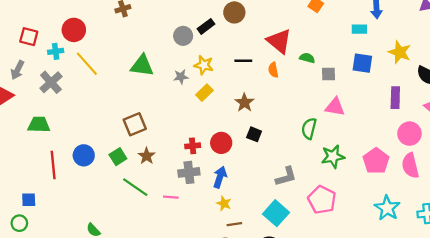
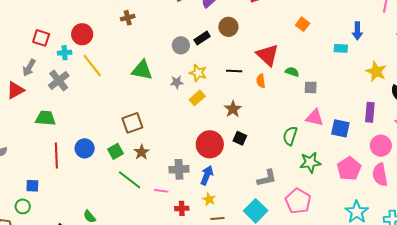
blue square: (362, 63) -> (340, 128), moved
red circle: (221, 143) -> (210, 144), size x1.4
red cross: (193, 146) -> (182, 208), moved

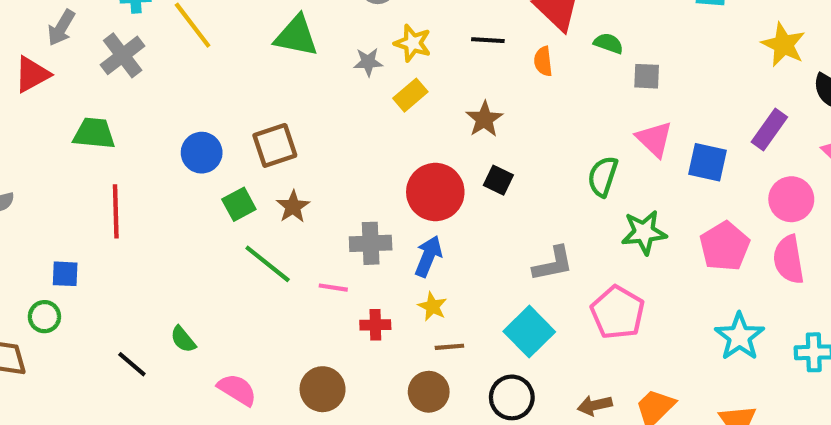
purple rectangle: (370, 112) -> (769, 130), turned 30
pink triangle: (315, 118) -> (654, 139), turned 30
blue circle: (85, 148) -> (202, 153), moved

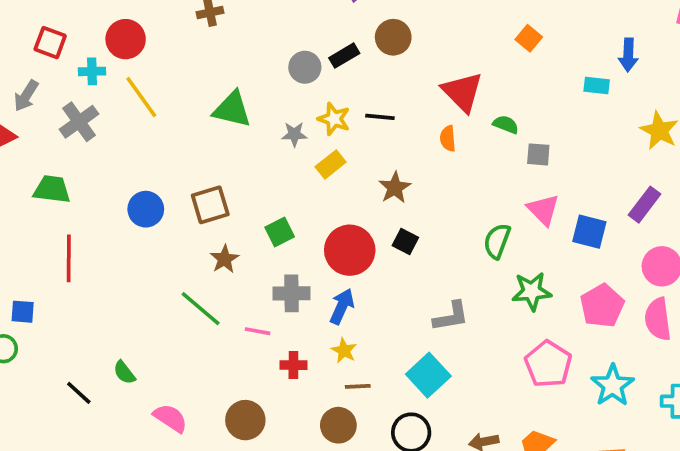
black line: (488, 40) -> (380, 117), moved
green square: (239, 204) -> (280, 232), moved
pink pentagon: (618, 312) -> (548, 364), moved

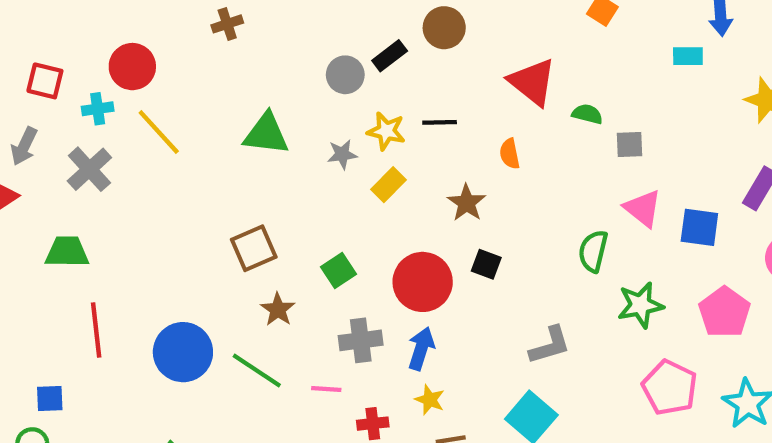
orange semicircle: (448, 138) -> (510, 154), moved
blue circle: (146, 209) -> (183, 352), moved, size x1.4

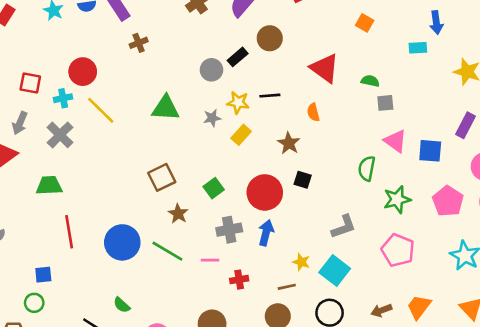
green semicircle: (587, 114) -> (370, 81), moved
pink pentagon: (670, 388) -> (398, 250), moved
yellow star: (430, 400) -> (301, 262), moved

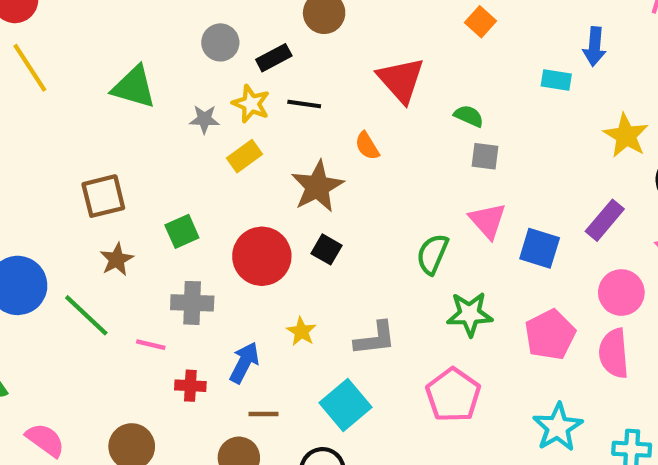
black rectangle: (238, 57) -> (274, 58), moved
orange semicircle: (313, 112) -> (367, 146), turned -30
brown star: (289, 143) -> (317, 187), size x1.4
blue arrow: (266, 233) -> (244, 363), moved
yellow star: (301, 262) -> (301, 331), moved

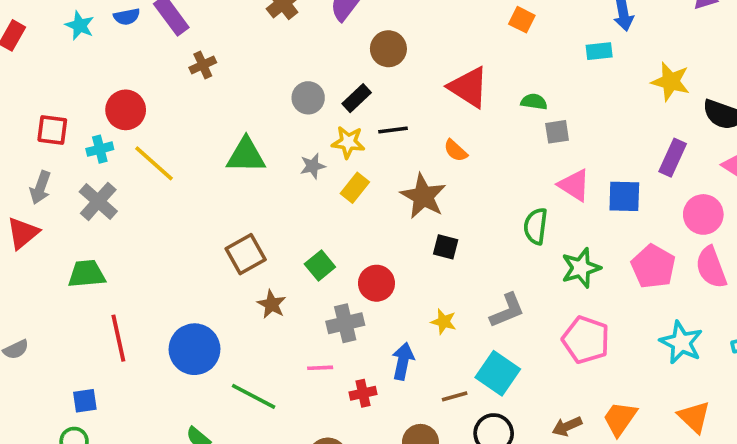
red circle: (262, 256) -> (376, 283), moved, size x0.7
green line: (86, 315) -> (254, 396), moved
brown line: (263, 414) -> (455, 396), moved

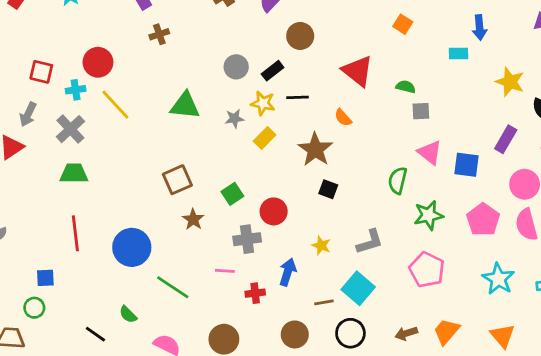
green trapezoid: (87, 274) -> (74, 173), moved

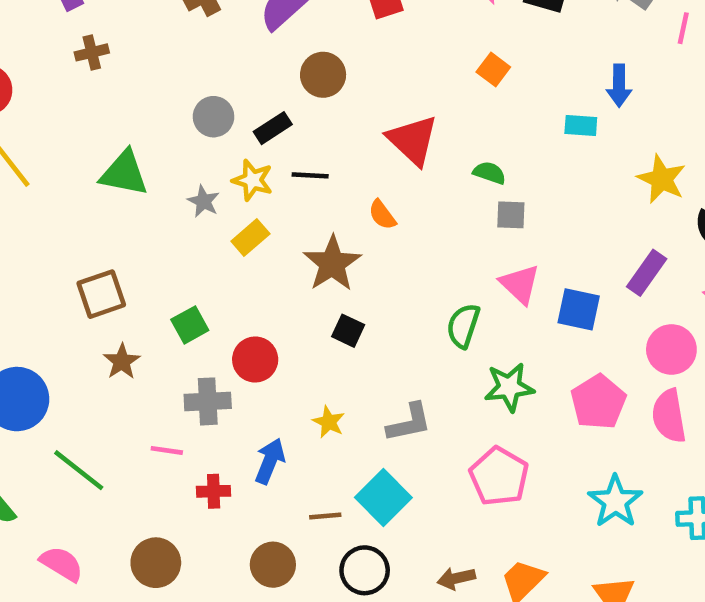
gray star: (234, 119) -> (204, 201), turned 30

